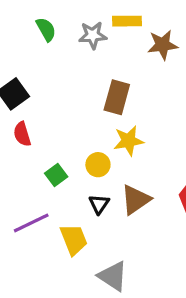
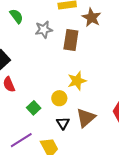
gray star: (93, 35) -> (44, 30), moved
brown star: (163, 45) -> (91, 17), turned -30
brown rectangle: (117, 97) -> (71, 40), moved

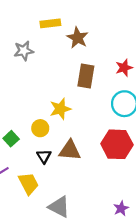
brown rectangle: (71, 40) -> (86, 76), moved
brown triangle: (86, 118) -> (70, 150), turned 45

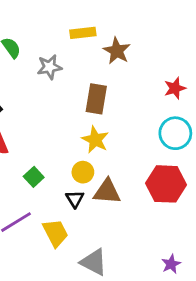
brown rectangle: (86, 76) -> (96, 99), moved
yellow star: (60, 109) -> (95, 140), turned -30
yellow circle: (40, 128) -> (83, 172), moved

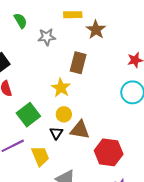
yellow star: (95, 140) -> (61, 88), moved
green square: (34, 177) -> (28, 115), size x1.6
red hexagon: (166, 184) -> (109, 152), moved

